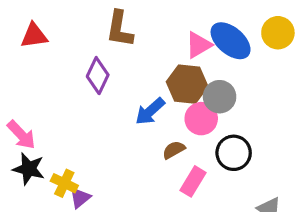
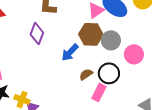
pink circle: (201, 119) -> (134, 54), moved
black circle: (234, 153) -> (109, 73), moved

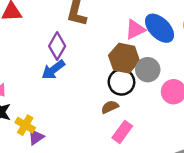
blue arrow: (70, 52) -> (53, 70), moved
black circle: (109, 73) -> (121, 82), moved

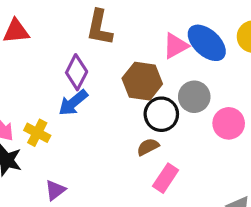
brown hexagon: (124, 58) -> (142, 81), moved
yellow cross: (25, 125) -> (37, 133), moved

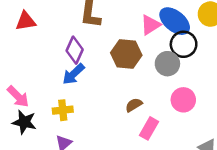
black circle: (161, 114) -> (184, 44), moved
pink circle: (229, 123) -> (183, 100), moved
yellow cross: (37, 133) -> (63, 110), moved, turned -30

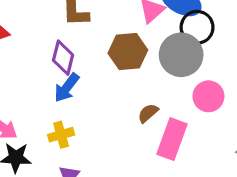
gray circle: (167, 64) -> (181, 55), size x1.4
pink rectangle: (149, 128) -> (172, 139), size x1.4

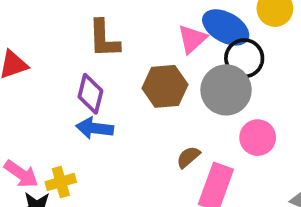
blue arrow: (67, 88) -> (95, 128), turned 60
yellow cross: (61, 135) -> (61, 182), moved

